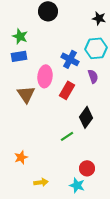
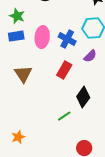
pink ellipse: (45, 76) -> (42, 37), moved
purple semicircle: (93, 76) -> (90, 56), turned 64

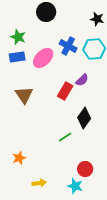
pink ellipse: (42, 37) -> (43, 58), turned 40
blue cross: (67, 39) -> (68, 46), moved
purple semicircle: (90, 56) -> (82, 80), moved

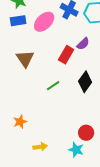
green line: (65, 137) -> (53, 86), moved

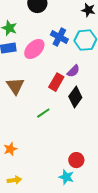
black diamond: (85, 82) -> (75, 97), moved
yellow arrow: (40, 147) -> (14, 180), moved

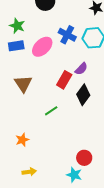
orange star: (10, 149) -> (22, 140), moved
yellow arrow: (14, 180) -> (29, 172), moved

